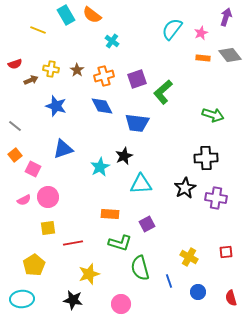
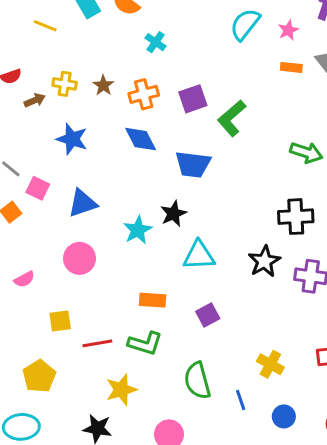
pink square: (33, 169) -> (38, 188), moved
pink circle: (48, 197) -> (80, 258), moved
green L-shape: (120, 243) -> (145, 343), moved

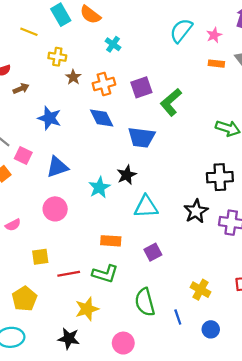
yellow cross: (65, 84) -> (57, 57), moved

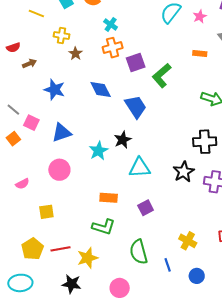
orange rectangle: (216, 64) -> (200, 54), moved
orange cross: (104, 84) -> (113, 48), moved
blue trapezoid: (141, 137) -> (136, 107), turned -130
red line: (69, 274) -> (60, 249), moved

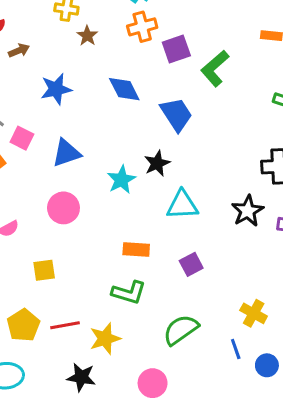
blue star: (54, 90) -> (56, 89), turned -30
green semicircle: (139, 252) -> (181, 330), turned 70
blue line: (168, 265) -> (236, 349), moved

